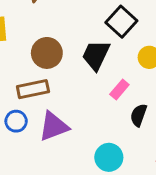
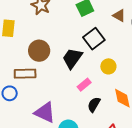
purple triangle: (54, 126) -> (45, 112), moved, turned 35

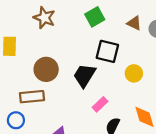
black square: (94, 39) -> (107, 51), turned -35
yellow circle: (108, 66) -> (134, 73), moved

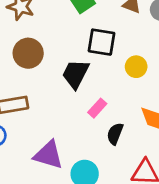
brown circle: (46, 69) -> (28, 53), moved

